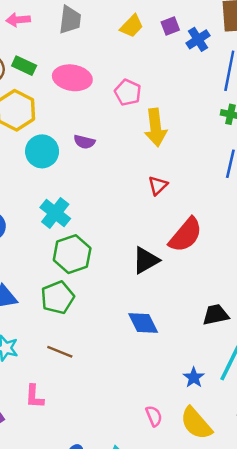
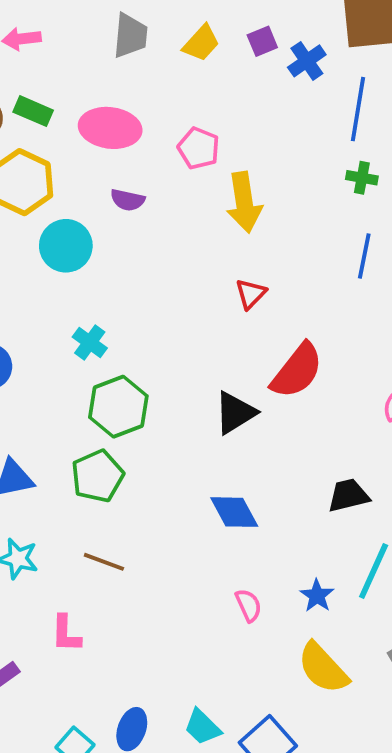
gray trapezoid: (70, 20) -> (130, 36), moved
purple semicircle: (84, 142) -> (128, 200), moved
cyan cross: (55, 213) -> (90, 343), size x0.7
pink semicircle: (154, 416) -> (248, 605), moved

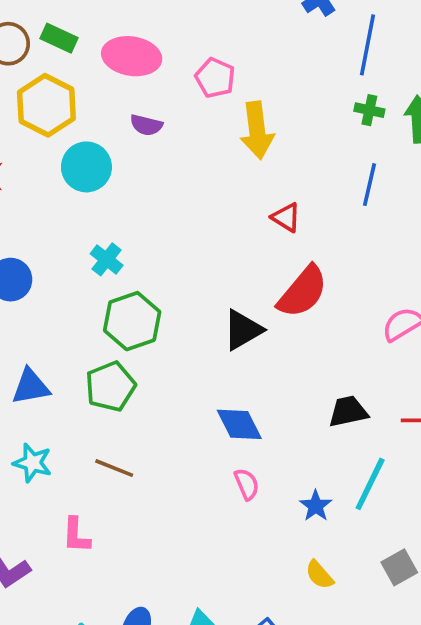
red triangle: (251, 294) -> (286, 217), moved, turned -44
pink semicircle: (248, 605) -> (247, 484), moved
yellow semicircle: (323, 668) -> (319, 575), size x0.6

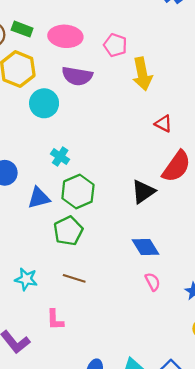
purple semicircle: (146, 125) -> (77, 76), size x1.6
blue triangle: (31, 387) -> (39, 198), moved

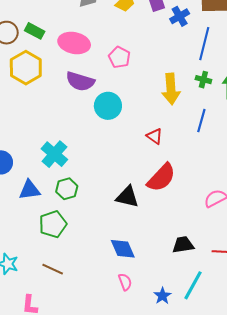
yellow arrow: (142, 74) -> (171, 89), moved
cyan circle: (44, 103) -> (108, 106), moved
cyan cross: (60, 157) -> (54, 154), size x1.5
green hexagon: (78, 192) -> (67, 189), size x0.7
black triangle: (143, 192) -> (127, 197), turned 40

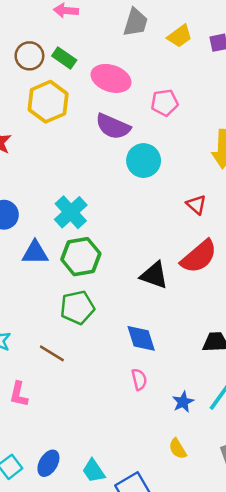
pink pentagon: (119, 57) -> (165, 103), turned 30
green hexagon: (67, 189) -> (81, 257), size x1.4
green pentagon: (53, 224) -> (77, 307), moved

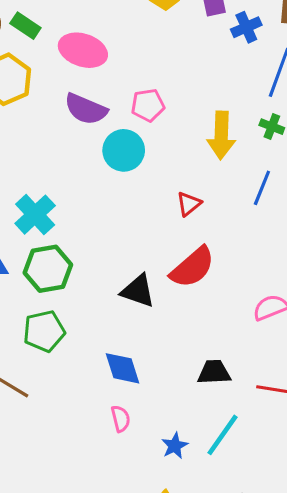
pink pentagon: (165, 103) -> (148, 105), moved
red triangle: (196, 205) -> (189, 204), turned 40

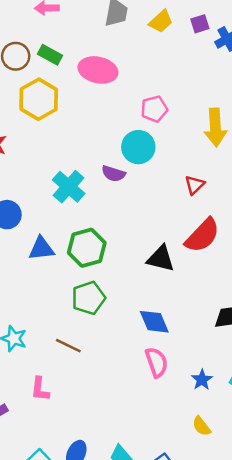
purple semicircle: (86, 109) -> (113, 174), moved, size x0.7
cyan cross: (35, 215) -> (69, 187), moved
pink semicircle: (121, 419) -> (157, 362), size x1.4

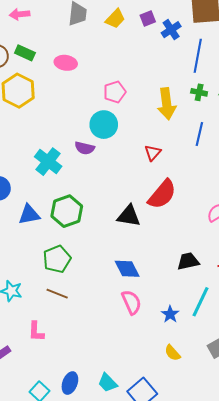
pink ellipse: (98, 70) -> (66, 63), size x0.7
green pentagon: (88, 298) -> (57, 259), moved

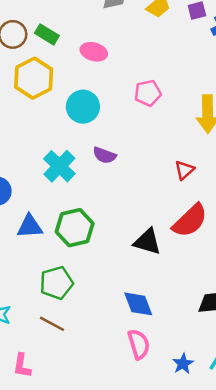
cyan circle: (104, 125) -> (83, 107), moved

